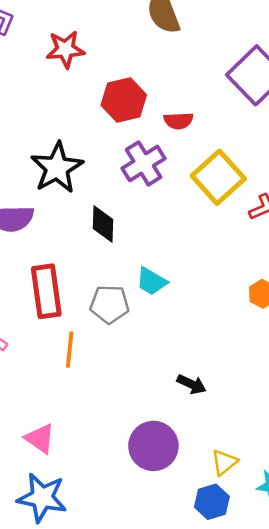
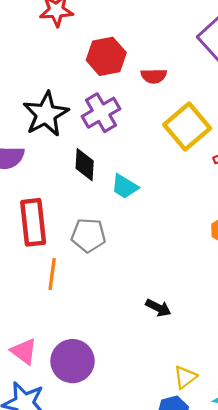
purple cross: (144, 163) -> (101, 113), moved
cyan trapezoid: (151, 281) -> (125, 186), moved
purple circle: (153, 446) -> (72, 361), moved

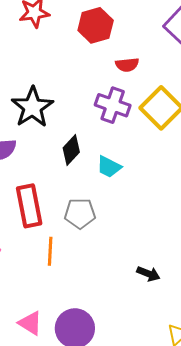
red hexagon: (106, 56) -> (96, 25), moved
purple cross: (101, 113) -> (113, 105), moved, turned -36
black diamond: (85, 165) -> (71, 150), turned 44

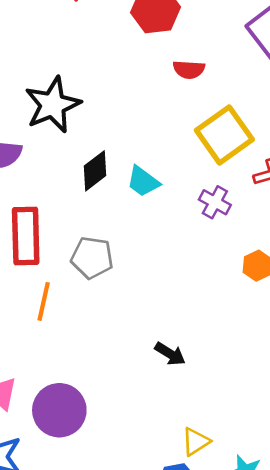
purple cross: (113, 105) -> (215, 202), moved, size x0.7
cyan trapezoid: (109, 167) -> (143, 181), moved

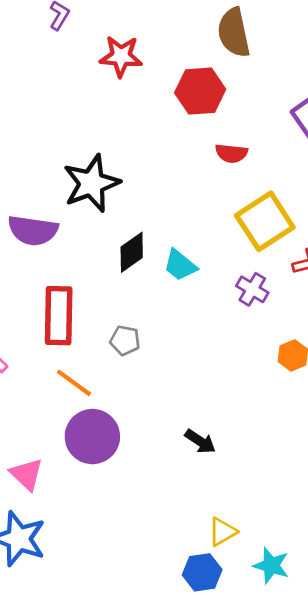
gray pentagon: (92, 258) -> (125, 340), size x0.7
orange line: (44, 301) -> (74, 383), turned -69
purple circle: (59, 410) -> (92, 437), moved

